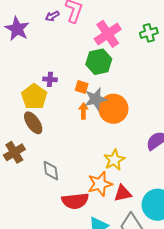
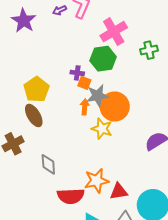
green cross: (149, 33) -> (149, 50), moved
purple cross: (50, 79) -> (77, 73), moved
yellow star: (114, 160) -> (102, 129), moved, turned -30

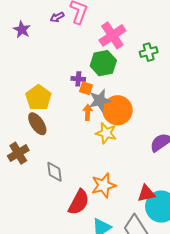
purple star: (24, 21) -> (22, 30), size x0.7
red triangle: (119, 191) -> (146, 193), moved
red semicircle: (71, 196) -> (79, 202), turned -56

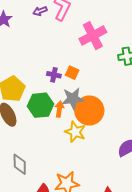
green hexagon: (103, 63) -> (40, 105), moved
orange square: (86, 88) -> (72, 73), moved

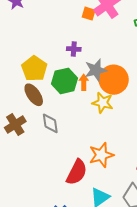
orange square: (72, 73) -> (89, 14), moved
gray diamond: (20, 164) -> (50, 123), moved

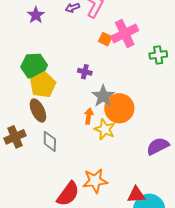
gray star: (96, 70) -> (103, 96), turned -30
green hexagon: (65, 81) -> (34, 66), moved
orange arrow: (84, 82) -> (89, 116), moved

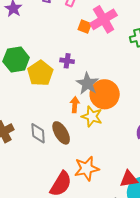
yellow pentagon: (43, 85) -> (40, 73), moved
brown ellipse: (38, 110) -> (61, 133), moved

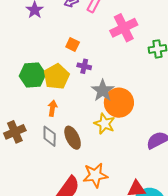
orange square: (85, 27) -> (73, 44), moved
green hexagon: (16, 60) -> (33, 75), moved
orange arrow: (75, 105) -> (52, 108), moved

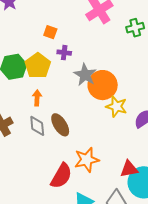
yellow star: (105, 124) -> (116, 106), moved

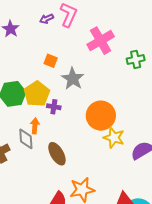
purple cross: (64, 53) -> (54, 107), moved
gray star: (85, 75) -> (73, 79), moved
gray diamond: (37, 126) -> (26, 139), moved

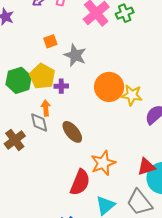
green cross: (136, 59) -> (125, 13), moved
orange square: (51, 61) -> (50, 41), turned -32
yellow star: (114, 138) -> (132, 95), moved

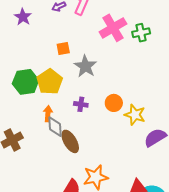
purple cross: (61, 86) -> (81, 104), moved
orange circle: (109, 87) -> (114, 103), size x0.6
gray diamond: (39, 122) -> (55, 127), moved

